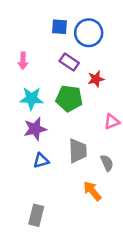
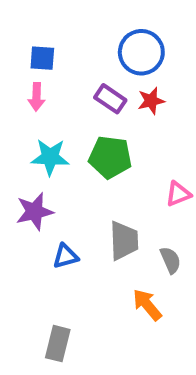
blue square: (59, 27) -> (42, 58), moved
red star: (96, 79) -> (151, 101), moved
purple star: (35, 129) -> (35, 212), moved

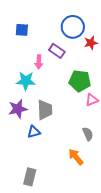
pink arrow: (36, 97) -> (39, 62), moved
red star: (151, 101) -> (91, 43), moved
green pentagon: (110, 157) -> (80, 81), moved
gray trapezoid: (124, 241) -> (45, 110), moved

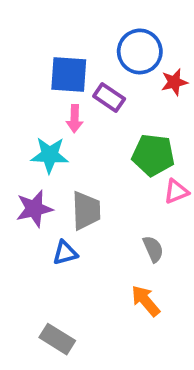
blue square: (22, 30) -> (69, 74), moved, size x1.5
gray semicircle: (88, 134) -> (153, 249), moved
gray rectangle: (30, 177) -> (57, 339), turned -72

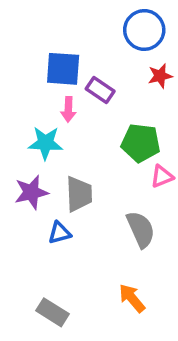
blue circle: (140, 51) -> (144, 30), moved
gray semicircle: (153, 249) -> (141, 229), size x1.5
orange arrow: (146, 301) -> (132, 298), moved

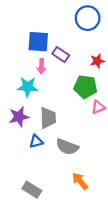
red star: (160, 76) -> (97, 61), moved
gray semicircle: (141, 229) -> (67, 147), moved, turned 135

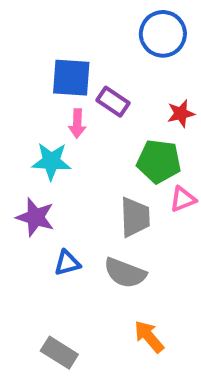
purple star: (19, 117) -> (35, 217), turned 30
gray trapezoid: (48, 118) -> (135, 217), moved

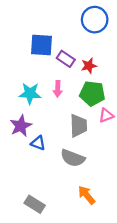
red star: (181, 114) -> (89, 66), moved
pink arrow: (77, 123) -> (58, 89), moved
purple star: (35, 217) -> (21, 126), turned 30
blue triangle: (67, 263) -> (38, 143), moved, turned 35

